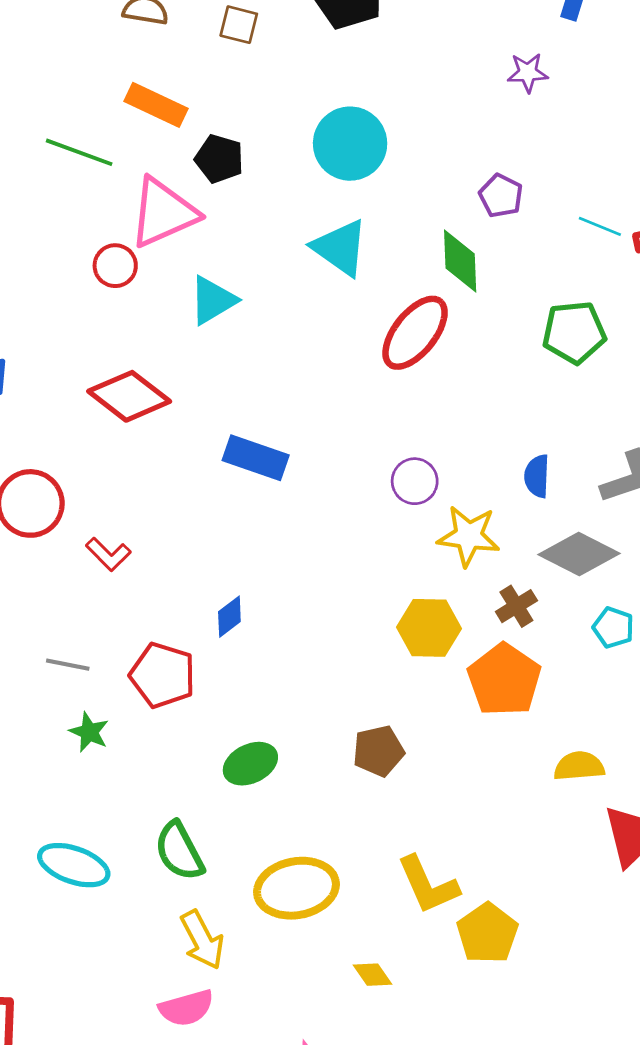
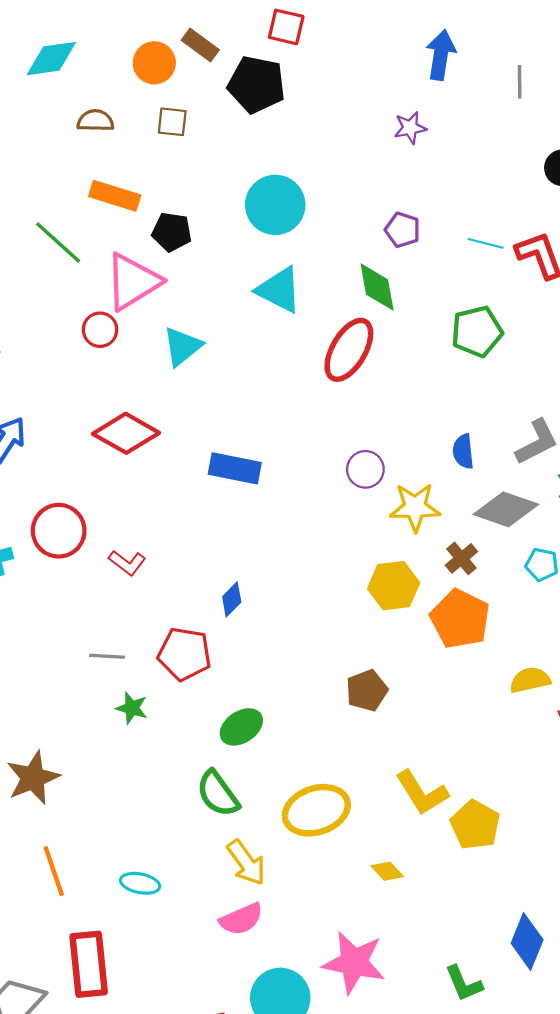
green line: (79, 152) -> (58, 243), turned 30
green ellipse: (250, 764) -> (241, 727), moved
cyan ellipse: (74, 865) -> (140, 883), moved, size x0.7

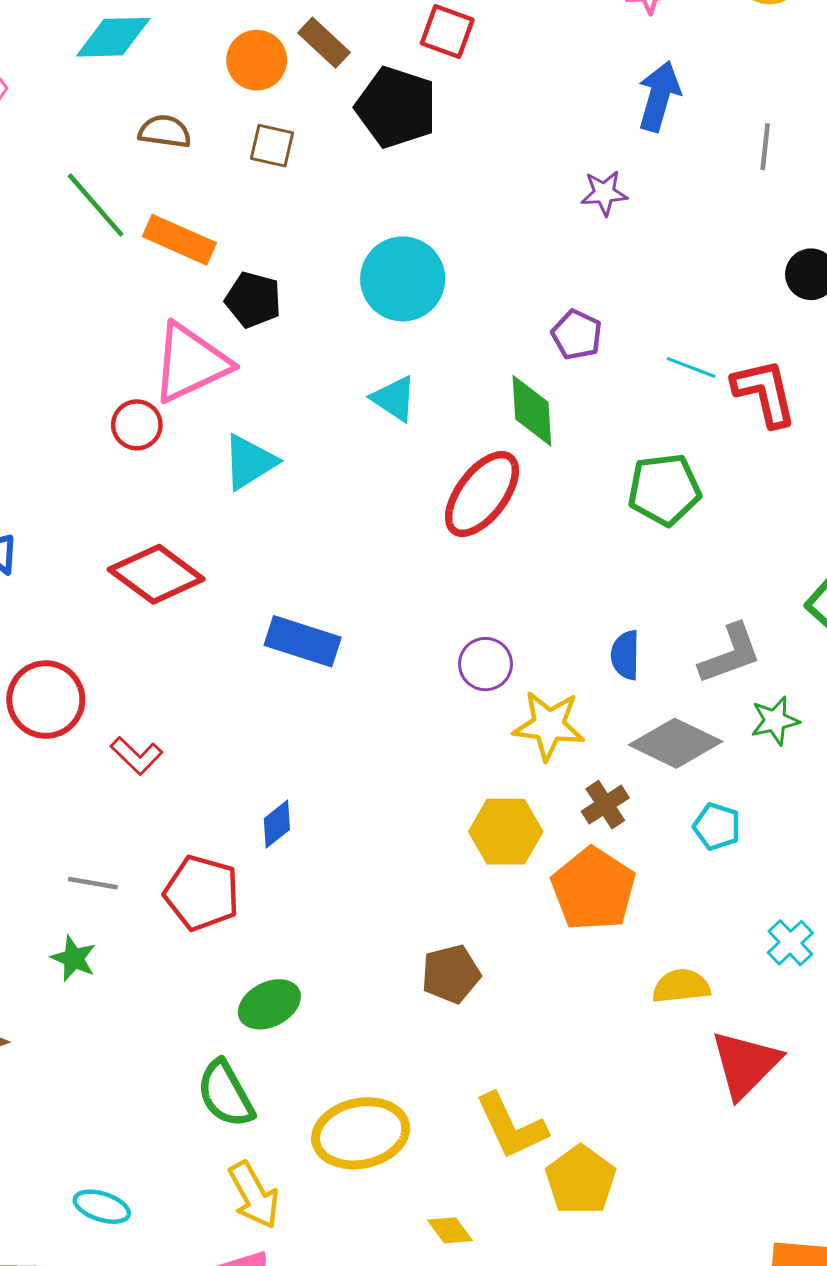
green line: (58, 243) -> (96, 205), moved
cyan triangle: (279, 290) -> (394, 399), size x0.7
green star: (132, 708) -> (74, 958), moved

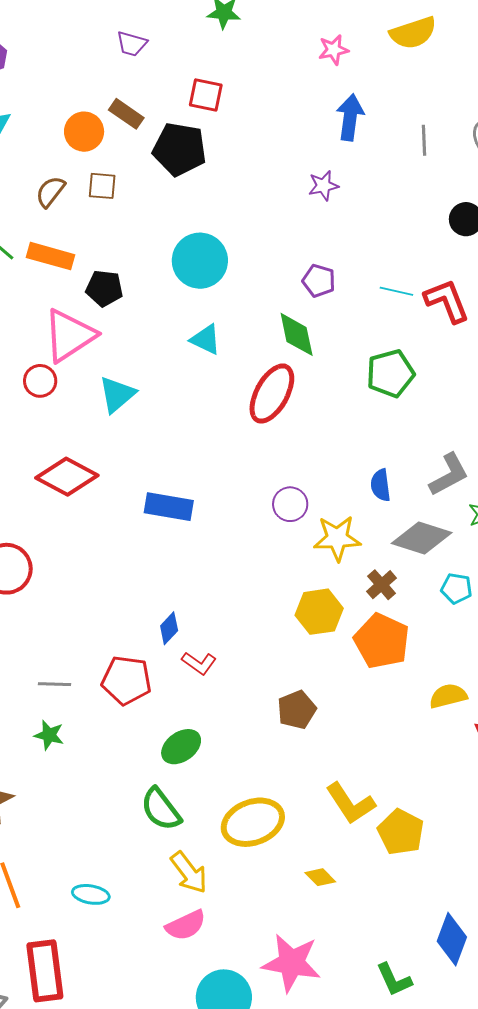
brown semicircle: (165, 131) -> (50, 192), moved, turned -52
red L-shape: (136, 756) -> (199, 663), moved

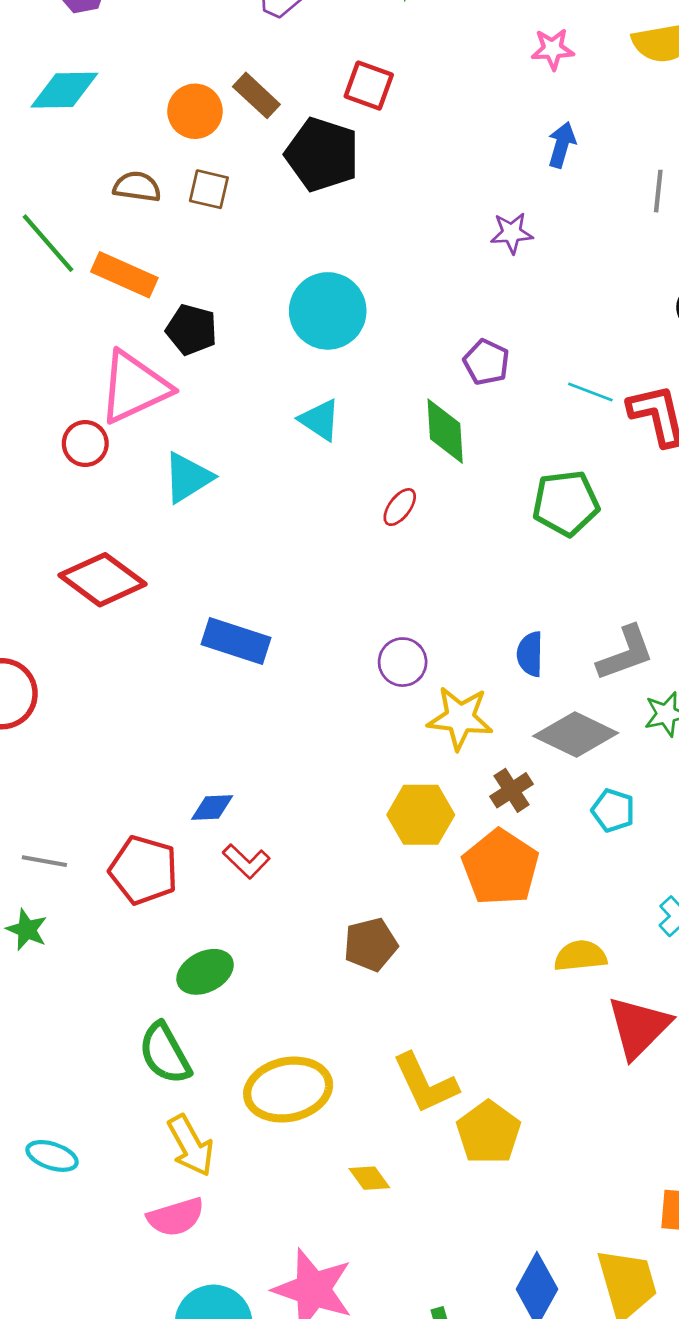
blue arrow: (350, 117) -> (562, 145), size x0.7
brown semicircle: (50, 192) -> (137, 187), turned 52
red ellipse: (272, 394) -> (400, 507), size x0.5
blue diamond: (169, 628) -> (212, 808), turned 36

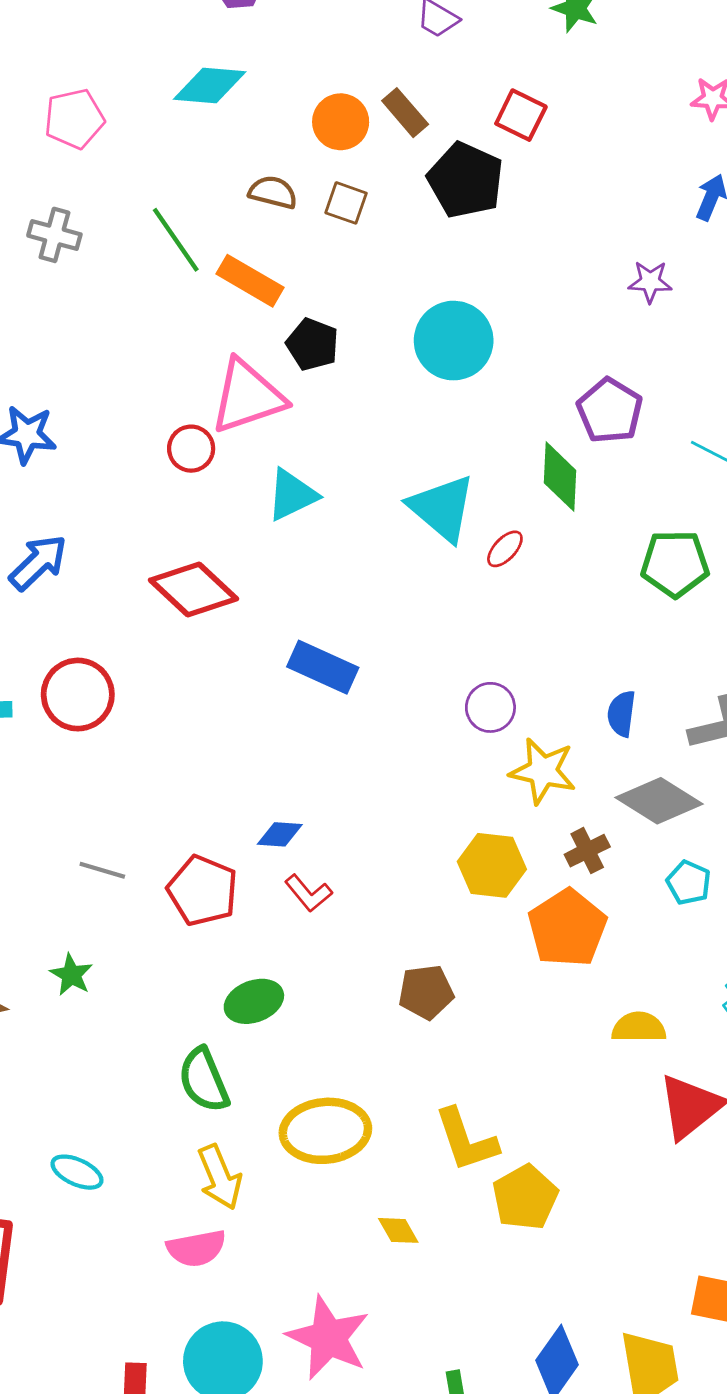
purple pentagon: (486, 362) -> (610, 411), size x1.4
cyan triangle: (320, 420) -> (442, 508), moved, size x1.6
green star: (27, 930) -> (71, 975), moved

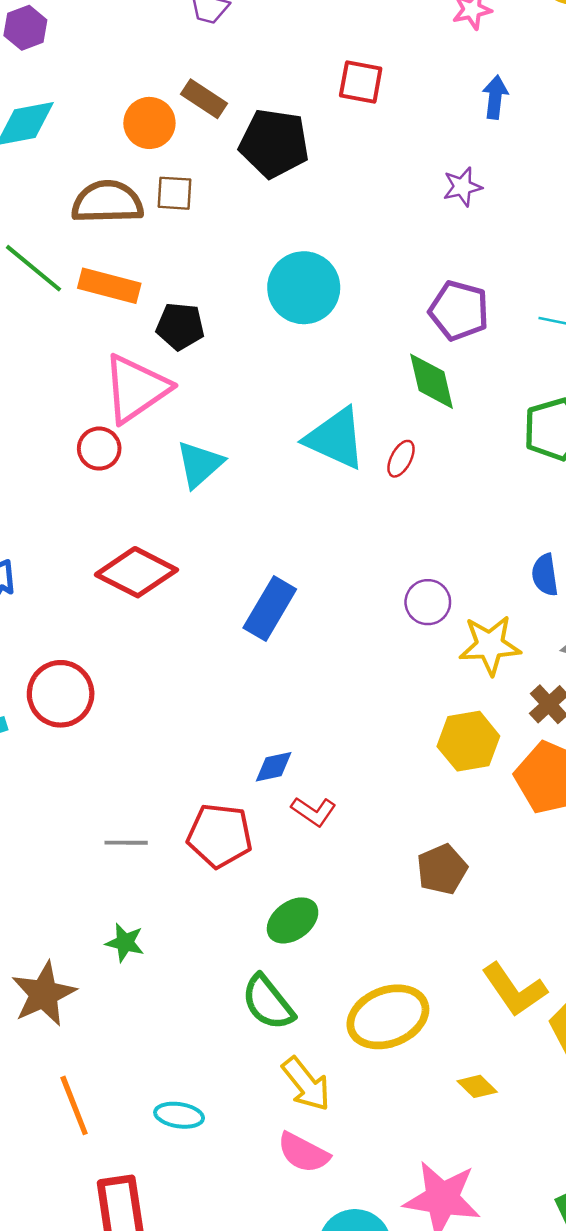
red square: (521, 115) -> (361, 82), moved
brown semicircle: (273, 192) -> (107, 202), size x1.6
blue rectangle: (323, 667) -> (270, 608), turned -68
pink semicircle: (196, 1248) -> (303, 1153), turned 54

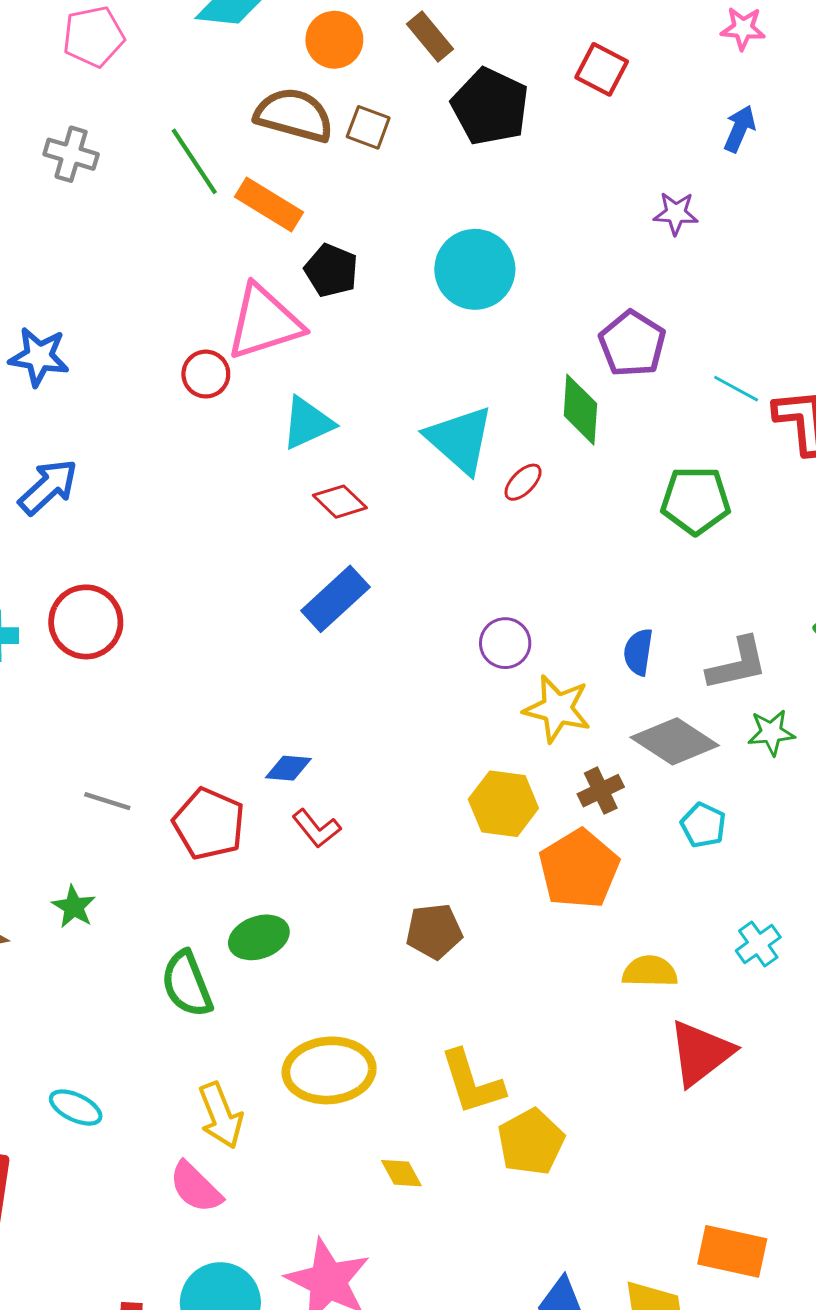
orange circle: (149, 123) -> (334, 40), moved
red diamond: (136, 572) -> (340, 502), moved, size x0.6
green semicircle: (268, 1002) -> (187, 984), moved

